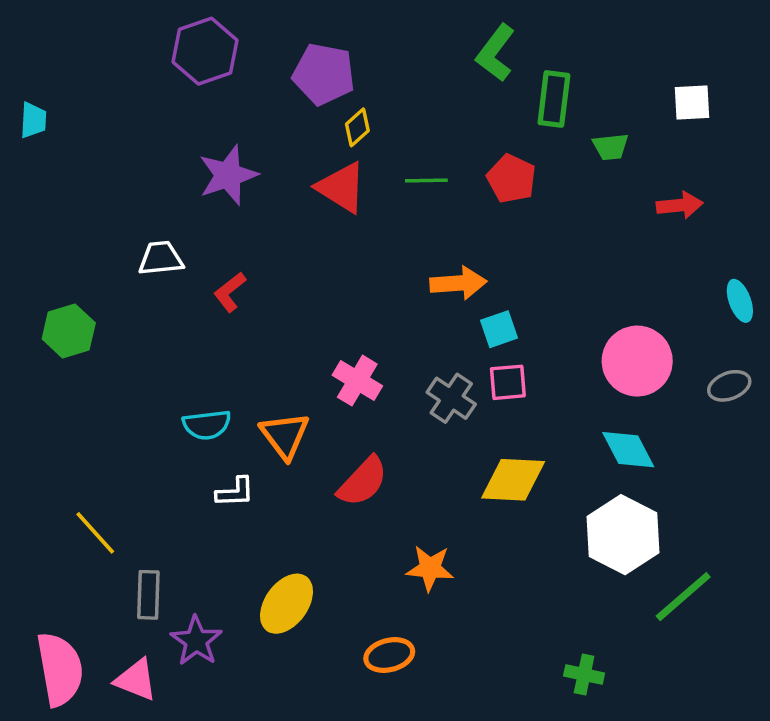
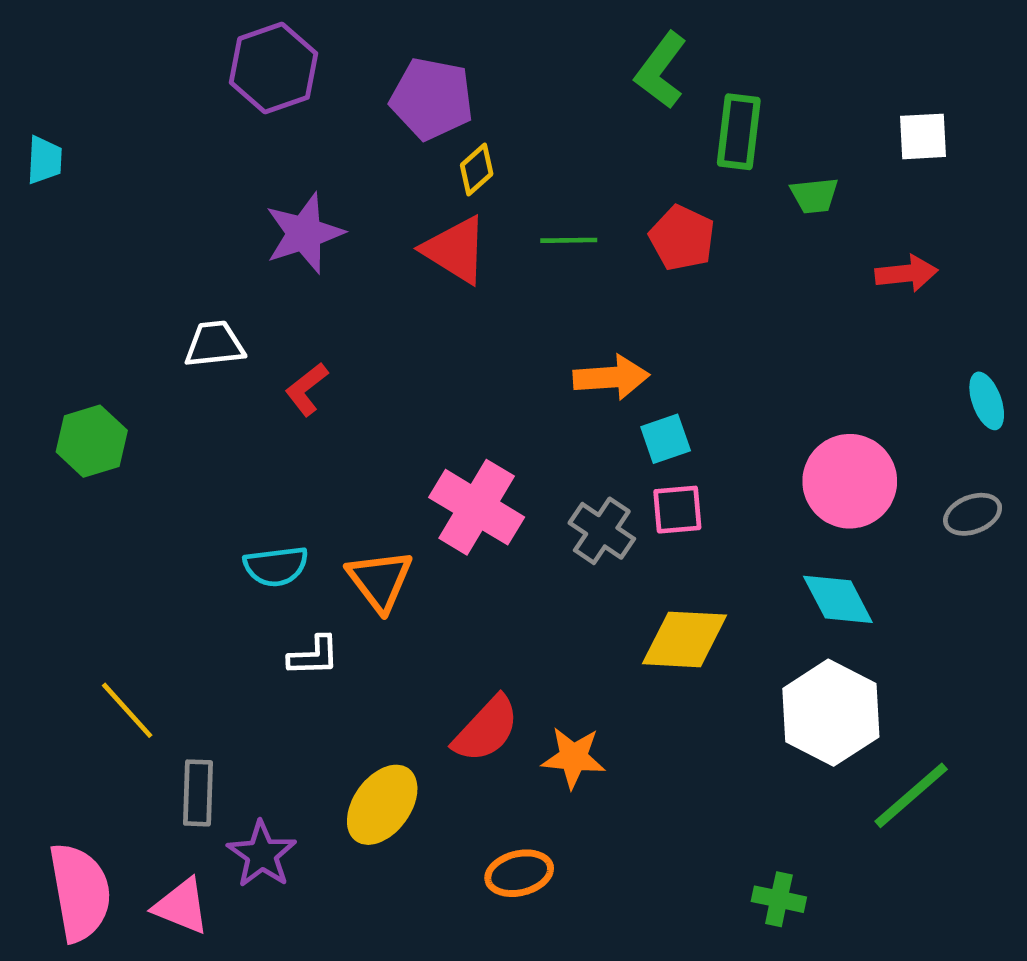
pink cross: (357, 381) -> (477, 507), size x1.4
red semicircle: (363, 481) -> (486, 729), moved

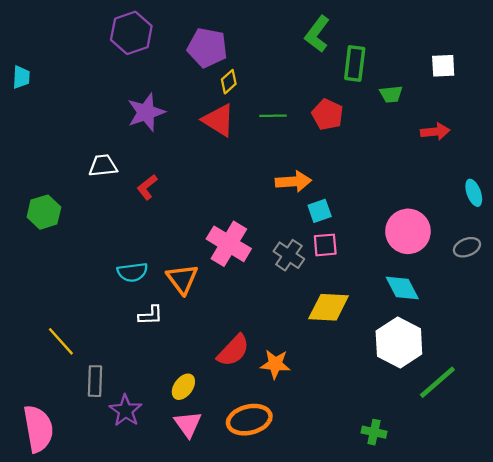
yellow ellipse: (382, 805) -> (183, 387), size x0.7
orange ellipse: (519, 873) -> (249, 420), size x1.4
pink triangle: (181, 906) -> (188, 424), moved, turned 32

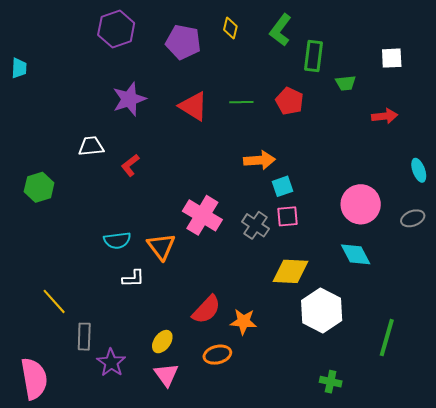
yellow diamond: (229, 82) -> (230, 28), moved, turned -35
white hexagon: (399, 342) -> (322, 311), moved
green line: (437, 382) -> (387, 338), turned -33
orange ellipse: (249, 420) -> (217, 355), moved, size x0.7

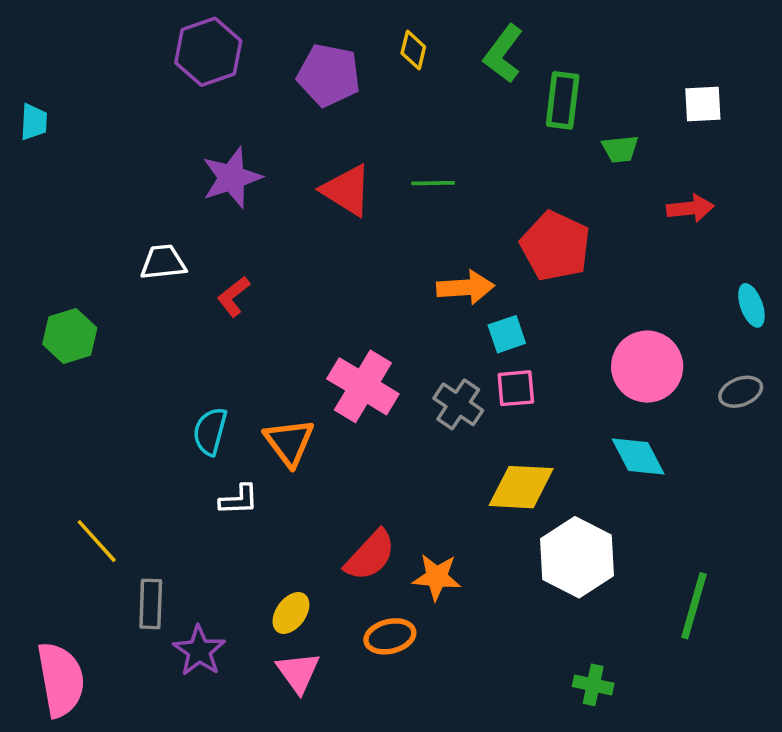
red pentagon: (290, 101) -> (555, 246), moved, size x1.4
cyan semicircle: (117, 240) -> (210, 431), turned 112

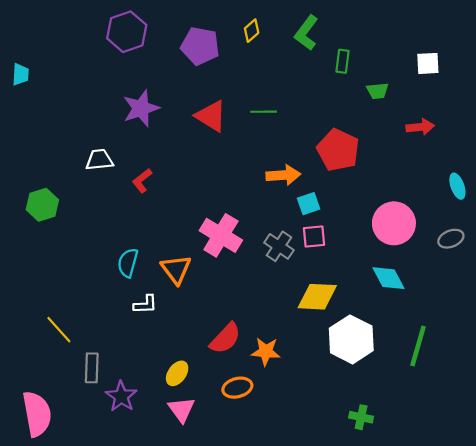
yellow diamond: (413, 50) -> (252, 31), turned 35
green rectangle: (563, 100) -> (342, 61), size x0.7
green line: (694, 606) -> (418, 346), moved

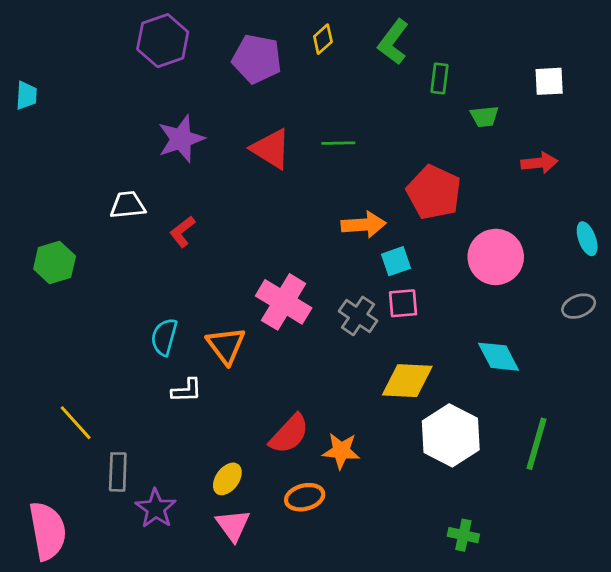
pink circle: (394, 223) -> (496, 257), moved

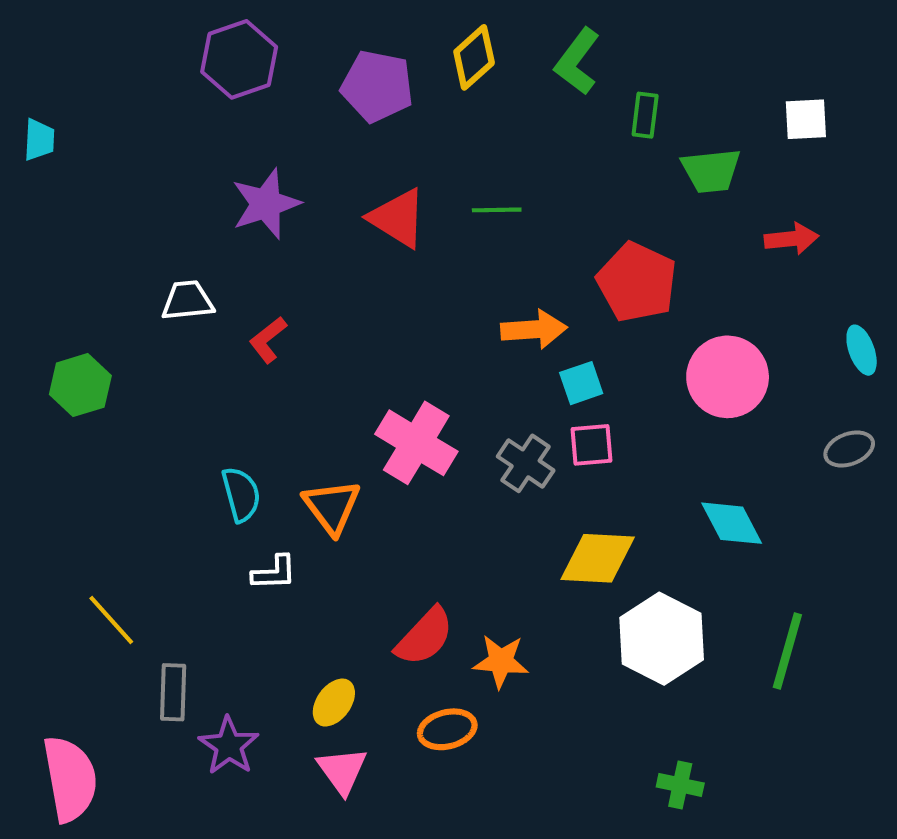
yellow diamond: (323, 39) -> (474, 57), size x1.4
green trapezoid: (484, 116) -> (711, 171), size x1.4
cyan semicircle: (164, 337) -> (241, 494), turned 150

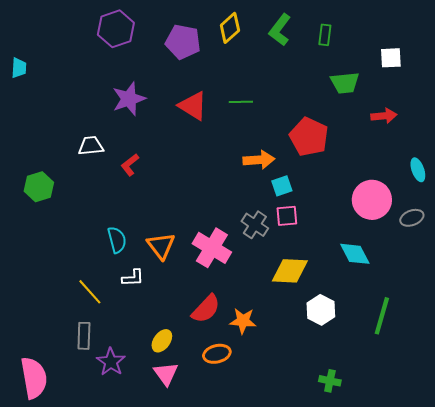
green rectangle: (645, 115) -> (325, 35), moved
pink circle: (728, 377) -> (372, 200), moved
pink cross: (416, 443) -> (212, 248), moved
yellow line: (111, 620) -> (90, 292), moved
white hexagon: (662, 639) -> (321, 310), size x0.7

